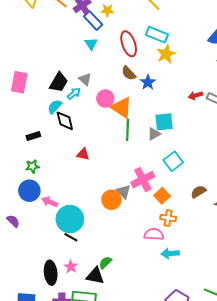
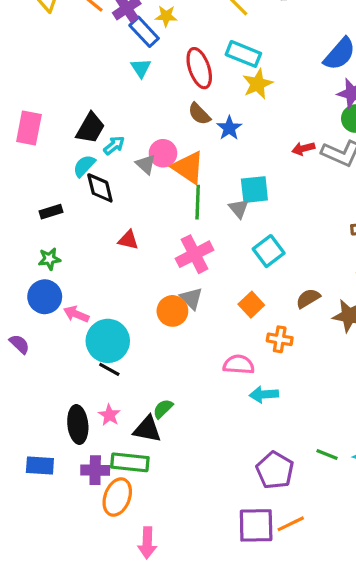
gray triangle: (85, 79) -> (146, 164), moved
gray triangle: (154, 134) -> (239, 208), turned -40
pink cross: (143, 180) -> (195, 254), moved
orange cross: (168, 218) -> (280, 339), moved

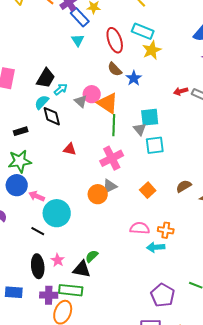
cyan square: (269, 251) -> (155, 145), moved, turned 30
green star: (49, 259) -> (20, 161), size x1.6
gray triangle: (191, 298) -> (110, 186), turned 49
orange cross: (280, 339) -> (166, 230), moved
black line: (109, 369) -> (38, 231), moved

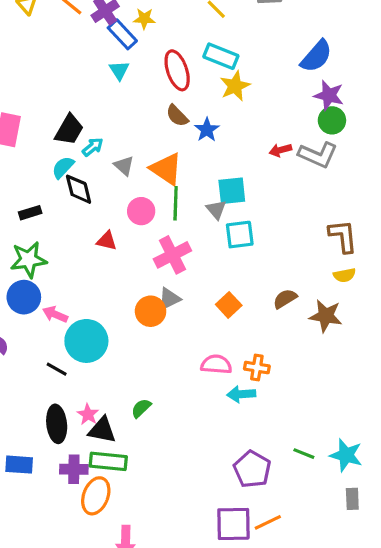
pink circle: (92, 94) -> (141, 211), moved
black triangle: (82, 269) -> (102, 430), moved

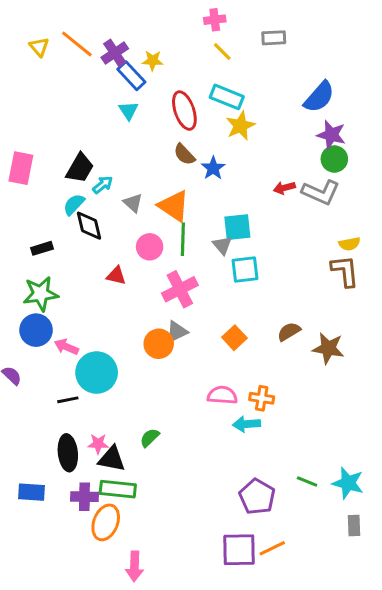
yellow semicircle: (344, 275) -> (349, 244), moved
black line: (57, 369) -> (68, 400), turned -40
pink star: (88, 414) -> (98, 444), turned -30

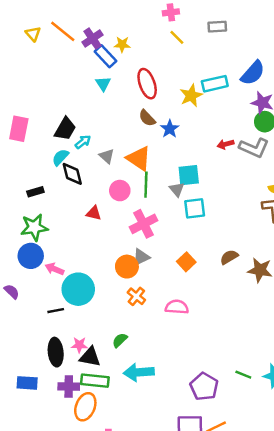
cyan rectangle: (227, 97) -> (215, 84), moved, turned -35
orange cross: (262, 398) -> (136, 296), moved, turned 30
cyan arrow: (246, 424) -> (139, 372), moved, size x1.4

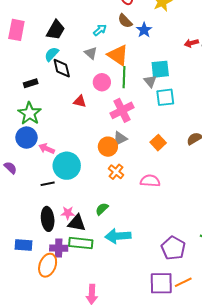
cyan arrow: (83, 142) -> (100, 30), moved
green star: (34, 227) -> (30, 113), turned -30
orange ellipse: (85, 407) -> (48, 265), moved

